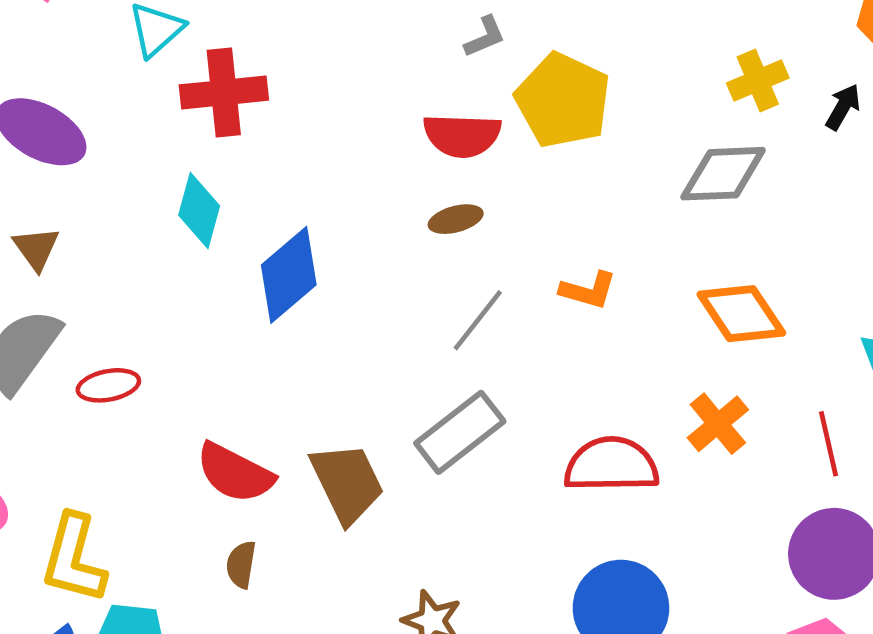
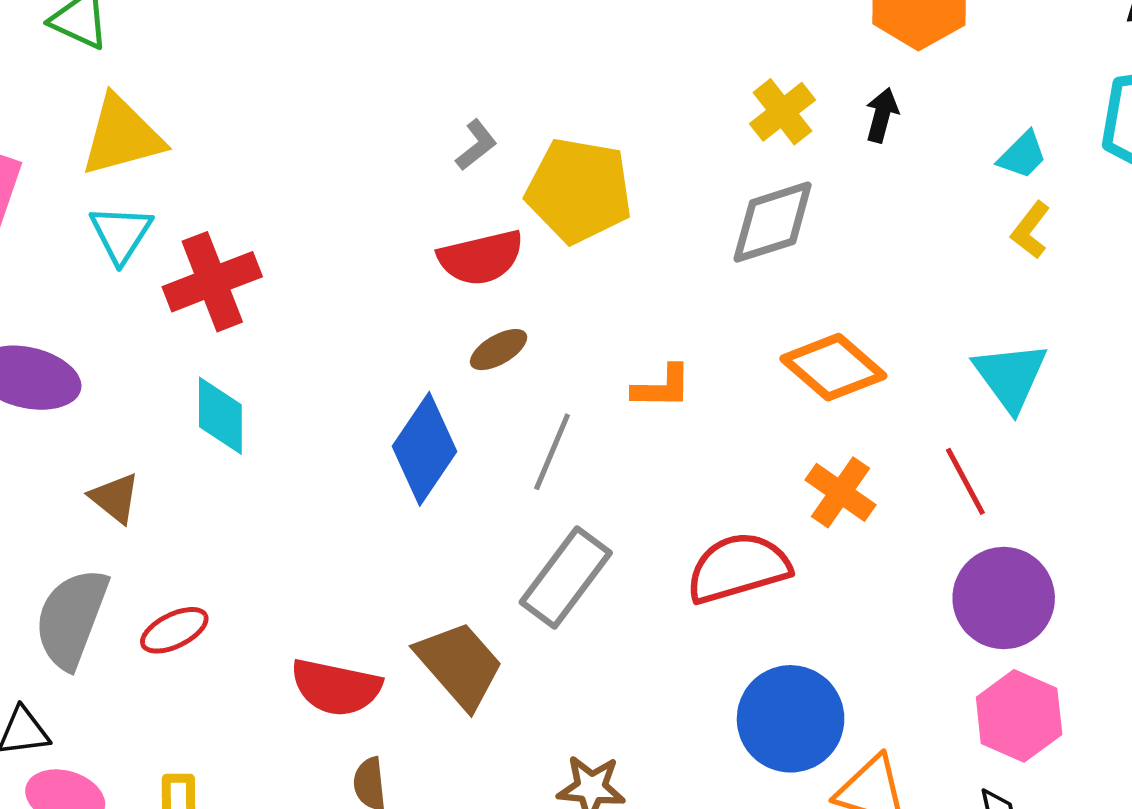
brown triangle: (36, 248) -> (115, 498), moved
blue diamond: (289, 275) -> (424, 449), moved

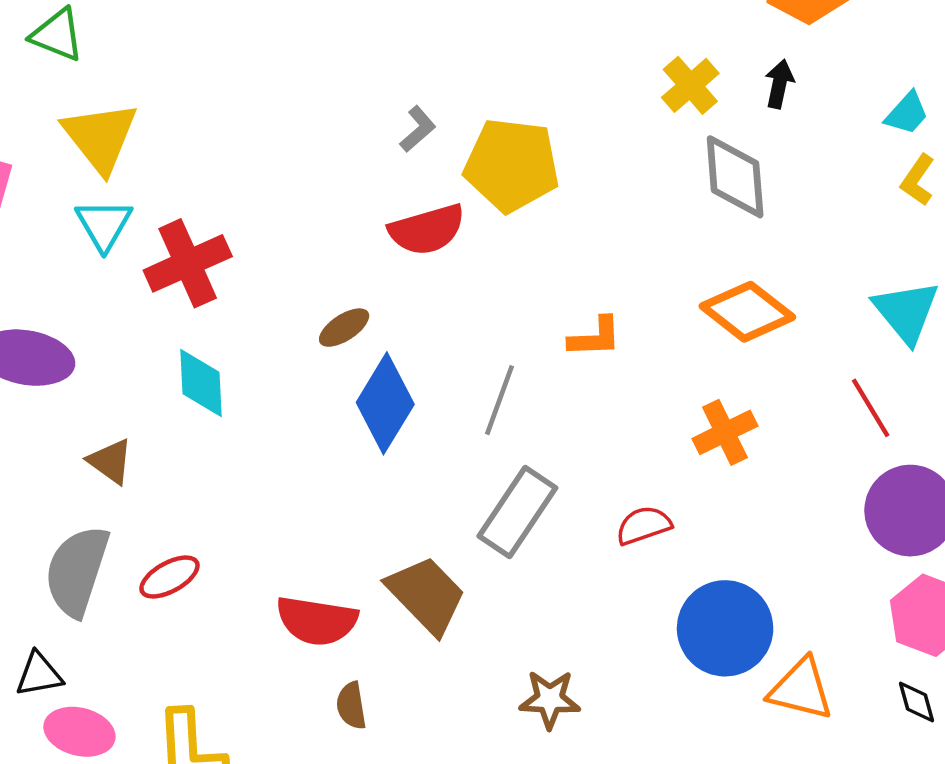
yellow triangle: (122, 136) -> (100, 137), turned -50
gray diamond: (773, 222) -> (735, 177), moved, turned -74
brown ellipse: (499, 350) -> (344, 328), moved
orange cross: (841, 492) -> (725, 432), moved, turned 32
red semicircle: (738, 568) -> (644, 525), moved, size x0.6

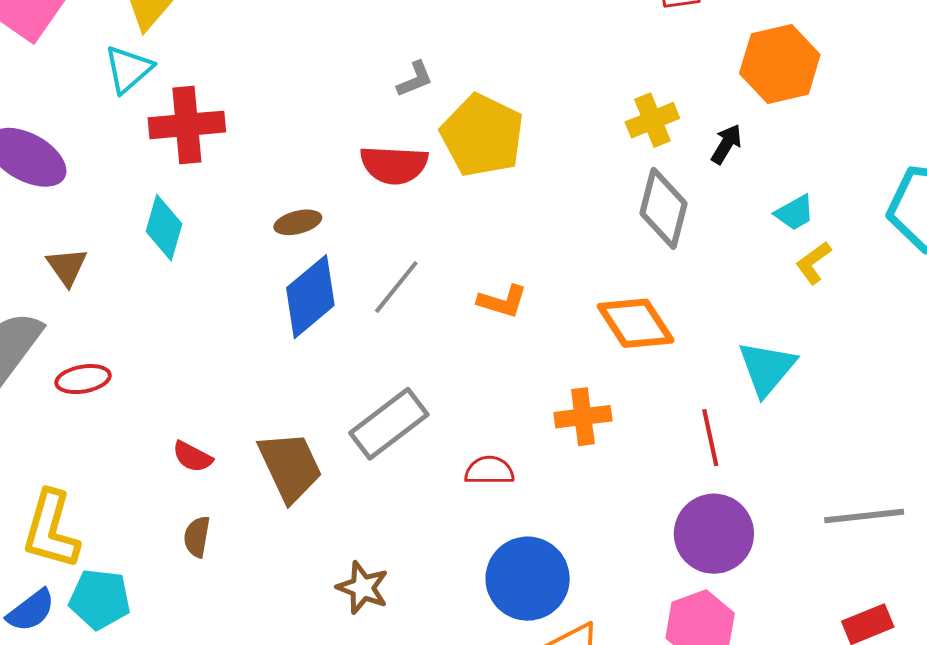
cyan trapezoid: (907, 113) -> (795, 213), moved
gray line: (499, 400) -> (396, 287), moved
red semicircle: (317, 621) -> (192, 457), size x0.6

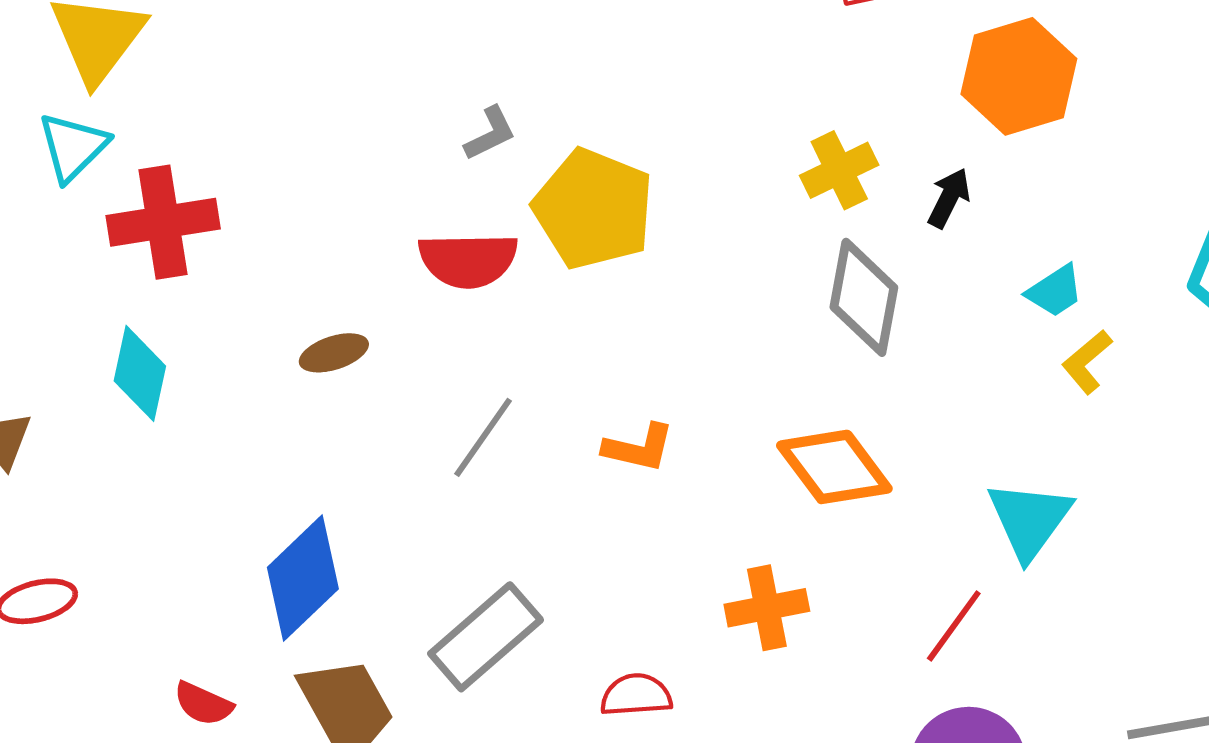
blue diamond: (310, 297) -> (303, 578), moved
red line: (710, 438) -> (954, 626), turned 52

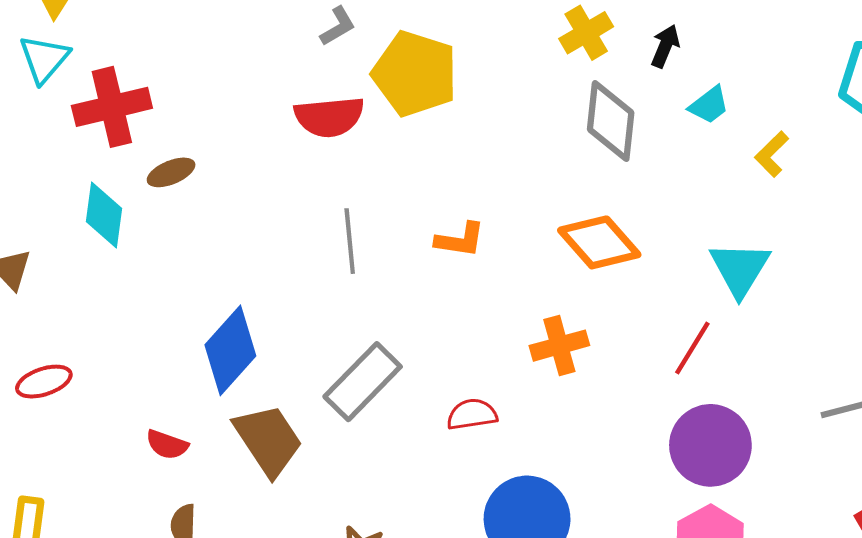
cyan trapezoid: (1055, 291) -> (709, 105), moved
brown ellipse: (334, 353) -> (171, 172), moved
gray line: (483, 437) -> (350, 241), turned -36

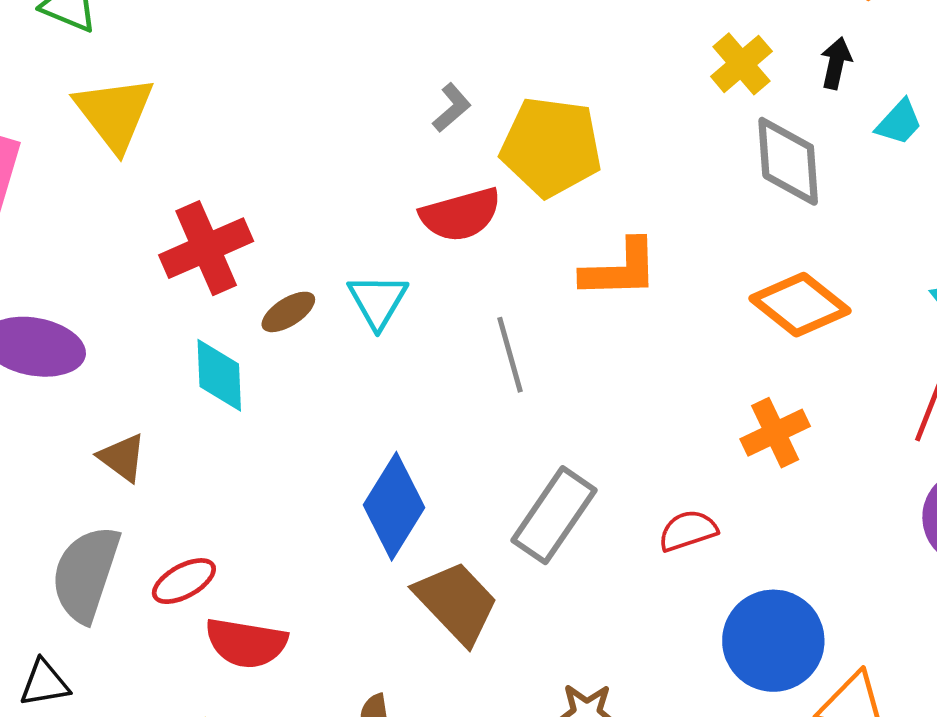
cyan triangle: (44, 59) -> (378, 301), moved
orange L-shape: (460, 240) -> (620, 269), moved, size x1.4
red semicircle: (167, 445) -> (246, 643), moved, size x1.6

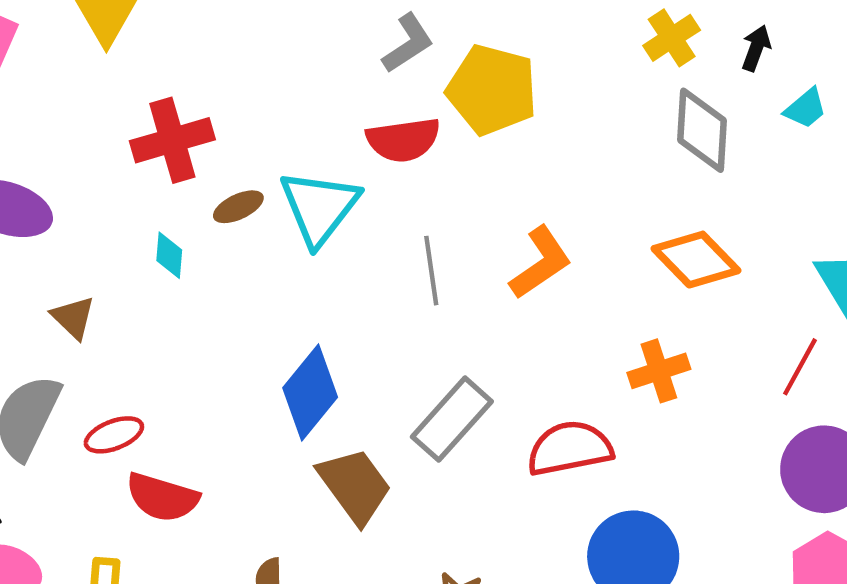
gray L-shape: (452, 108) -> (408, 43), size x1.4
orange L-shape: (620, 269) -> (541, 263), moved, turned -40
cyan triangle: (378, 301) -> (319, 207), size x1.5
cyan diamond: (219, 375) -> (169, 255), size x0.7
red semicircle: (688, 531) -> (570, 448), size x1.6

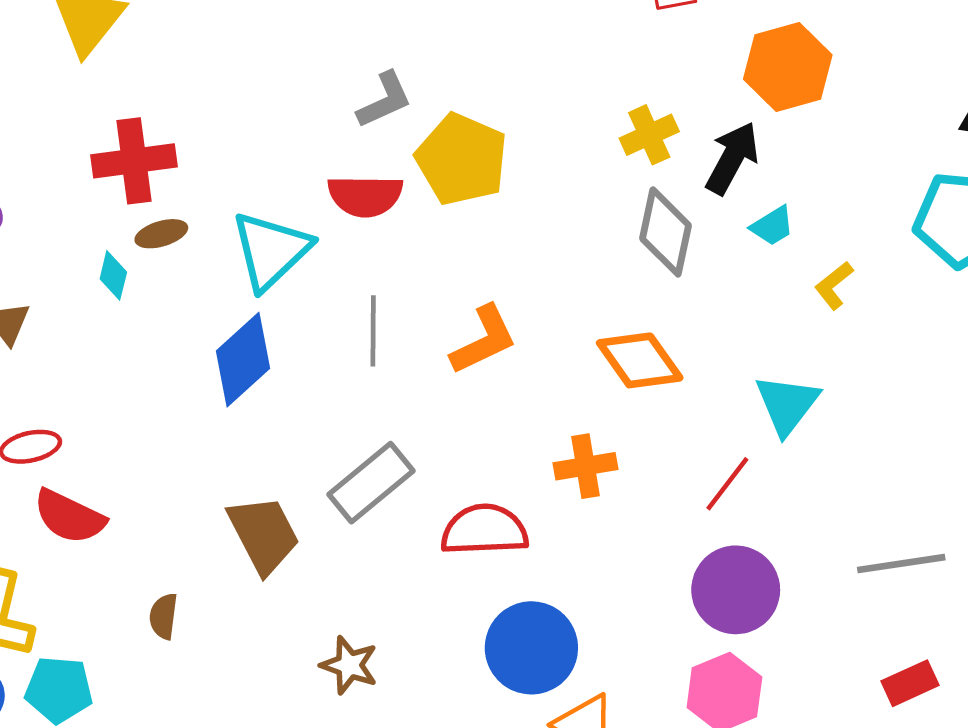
black arrow: (756, 48) -> (732, 158), size x1.6
brown ellipse: (238, 207) -> (161, 234), moved
blue diamond: (310, 392) -> (243, 360), moved

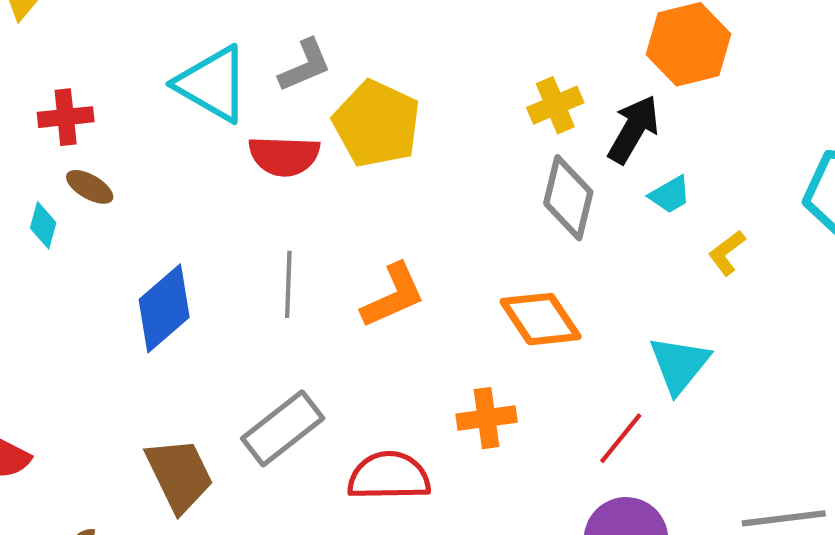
red cross: (134, 161) -> (66, 117), size x0.7
brown ellipse: (161, 234) -> (90, 187), turned 45
cyan triangle: (271, 250) -> (213, 84), moved, turned -48

